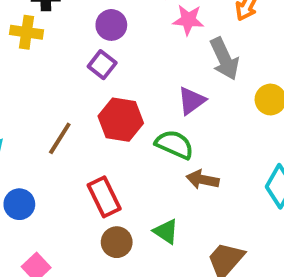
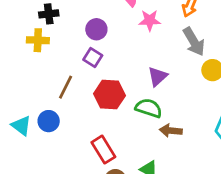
gray arrow: (224, 59) -> (194, 42), moved
brown line: (60, 138) -> (66, 87), moved
blue circle: (19, 204) -> (49, 121), moved

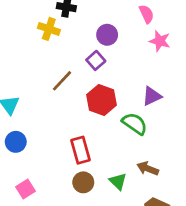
blue circle: (49, 121) -> (16, 142), moved
brown arrow: (171, 131) -> (148, 169), moved

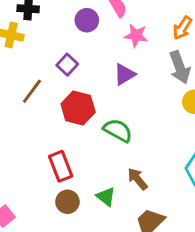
purple circle: (107, 35) -> (87, 20), moved
purple triangle: (152, 96) -> (124, 74), moved
brown arrow: (148, 169) -> (138, 179), turned 35

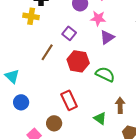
pink star: (136, 36) -> (98, 18), moved
brown arrow: (138, 179) -> (120, 105), turned 42
brown circle: (67, 202) -> (54, 123), moved

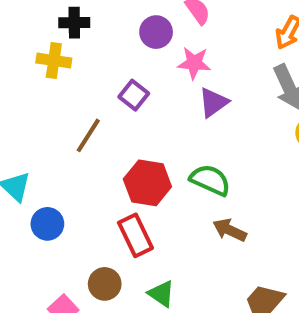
red hexagon: (78, 61) -> (147, 183), moved
blue circle: (21, 102) -> (47, 224), moved
brown arrow: (120, 105) -> (230, 230), moved, turned -63
green triangle: (100, 118) -> (161, 294), moved

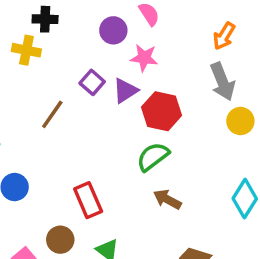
purple triangle: (213, 103) -> (125, 91), moved
green semicircle: (210, 180) -> (153, 157), turned -64
red hexagon: (147, 183) -> (162, 111), moved

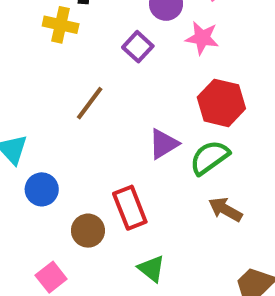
purple square: (92, 82) -> (138, 47), moved
purple triangle: (125, 91) -> (164, 144), moved
brown circle: (60, 240) -> (88, 231), moved

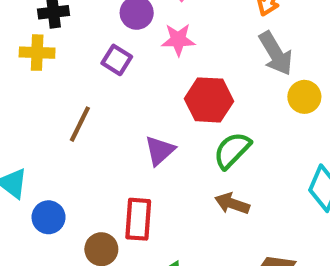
green semicircle: (209, 157) -> (232, 150), moved
red rectangle: (130, 208) -> (138, 219), turned 36

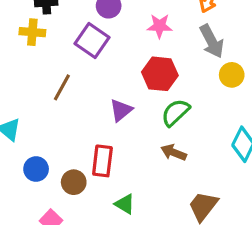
pink star: (178, 40) -> (160, 26), moved
purple square: (117, 60) -> (92, 40), size x1.5
blue circle: (49, 217) -> (36, 169), moved

